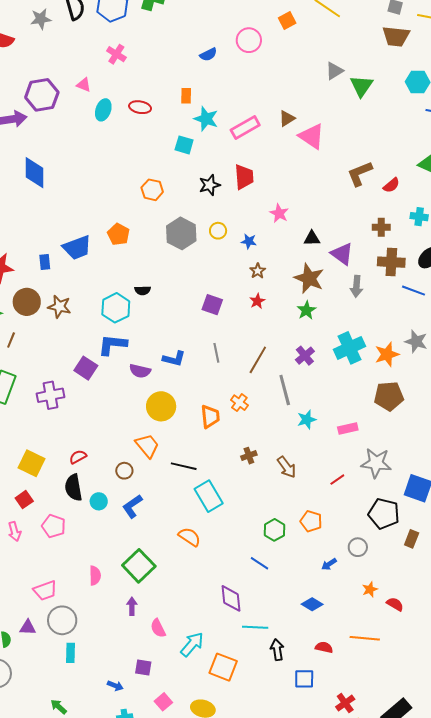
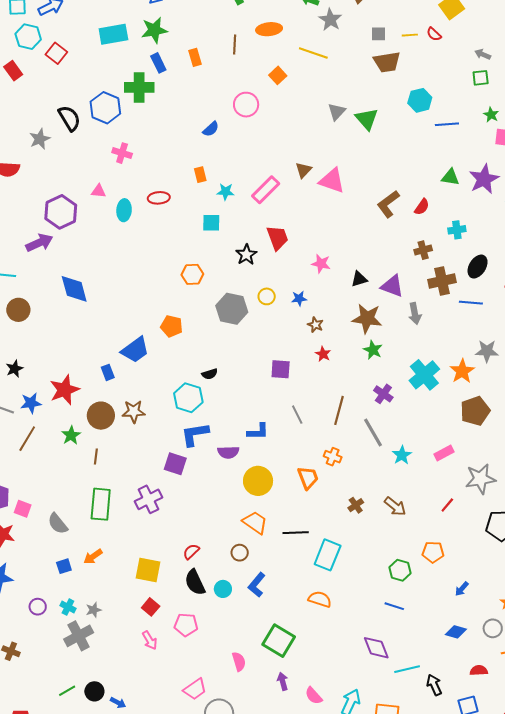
cyan star: (206, 119) -> (226, 192), size x0.7
cyan rectangle: (209, 496) -> (328, 555), turned 68
gray circle: (358, 547) -> (493, 628), moved

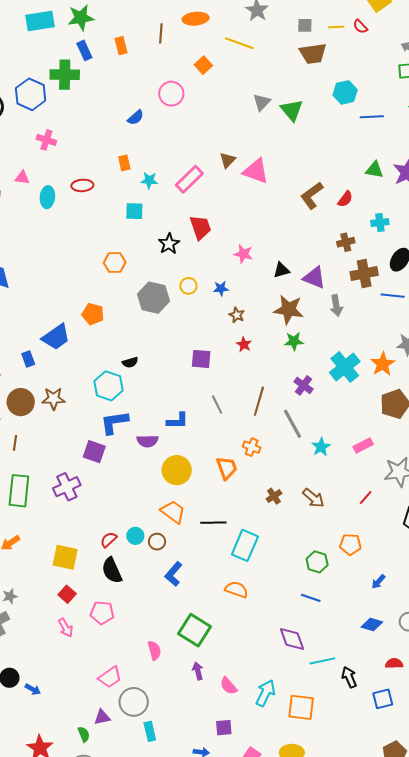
green star: (373, 350) -> (294, 341), turned -30
cyan circle: (223, 589) -> (135, 536), moved

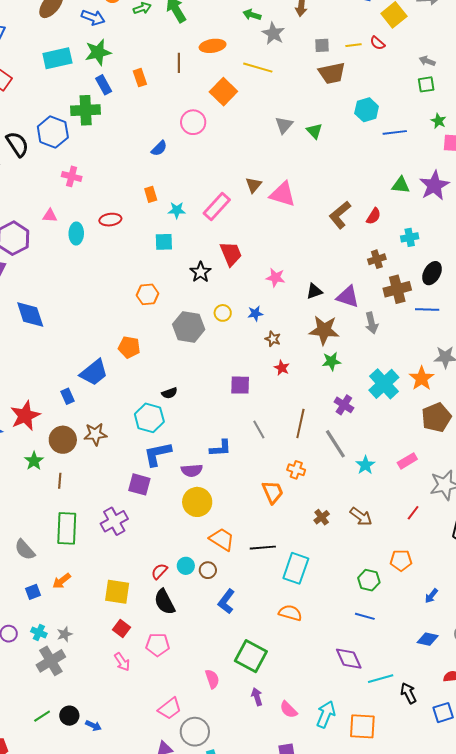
orange square: (203, 65) -> (223, 92), size x1.5
green triangle: (292, 110) -> (314, 131), size x0.7
yellow circle: (177, 470) -> (197, 502), moved

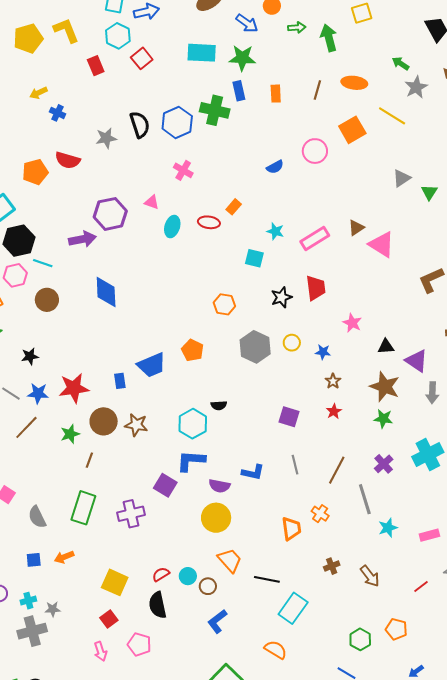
orange rectangle: (151, 194) -> (234, 207), moved, turned 42
cyan cross: (39, 632) -> (28, 601), turned 35

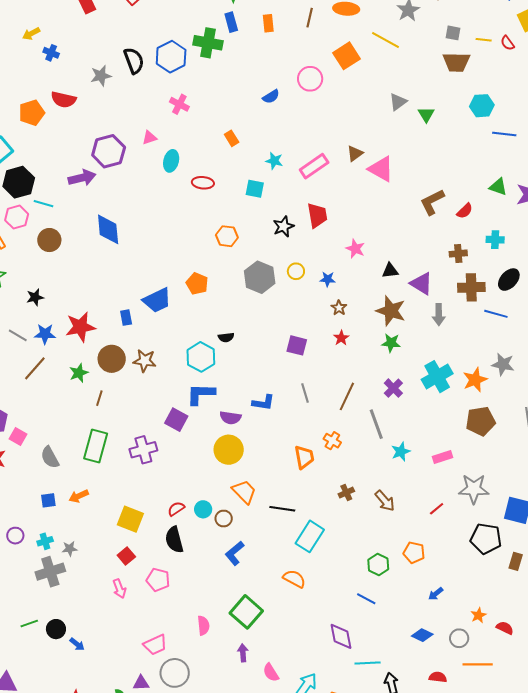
pink triangle: (152, 202) -> (149, 138), turned -35
orange rectangle: (234, 207) -> (232, 138), turned -70
red ellipse: (209, 222) -> (203, 183), moved

